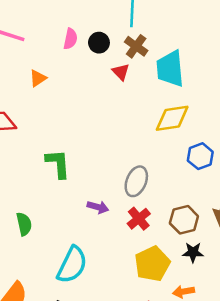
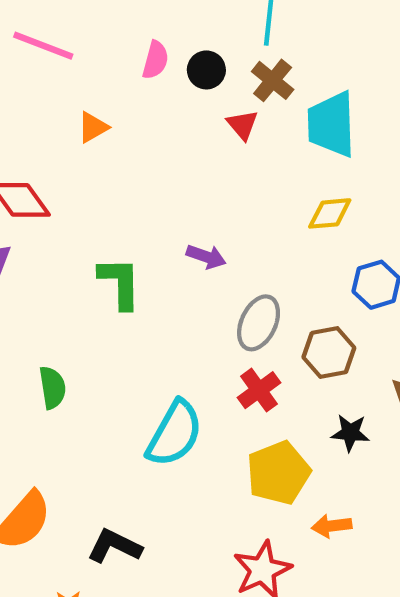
yellow diamond: (172, 118) -> (330, 213), size x0.7
purple arrow: (98, 207) -> (206, 257), moved
brown hexagon: (184, 220) -> (329, 352), moved
black star: (193, 252) -> (350, 433), moved
cyan semicircle: (72, 265) -> (174, 434), moved

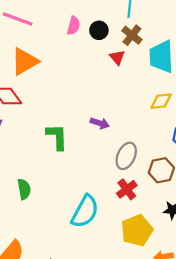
orange triangle: (93, 127) -> (25, 61), moved, size x1.8

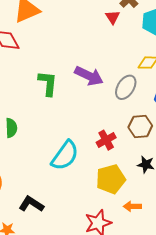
purple arrow: (100, 123) -> (89, 76), size x1.6
gray ellipse: (126, 156) -> (126, 87), moved

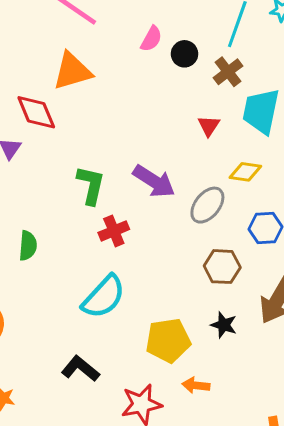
red triangle: (113, 17) -> (209, 126), moved
red cross: (106, 140) -> (114, 231), moved
black L-shape: (31, 204) -> (80, 369), moved

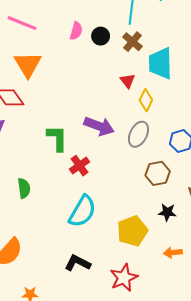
orange triangle: (72, 71) -> (28, 64), turned -32
yellow diamond: (245, 172) -> (146, 100), moved, turned -60
orange arrow: (196, 385) -> (173, 253), moved

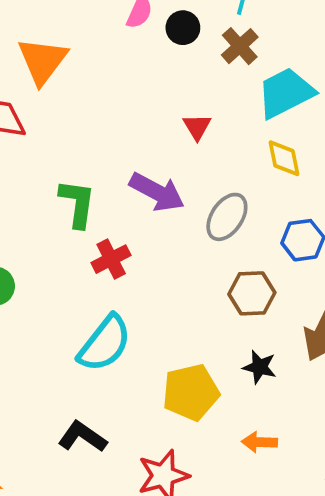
cyan trapezoid: (160, 63) -> (285, 93), turned 56
red triangle: (128, 81) -> (197, 127), moved
yellow diamond: (146, 100) -> (284, 158), moved, turned -45

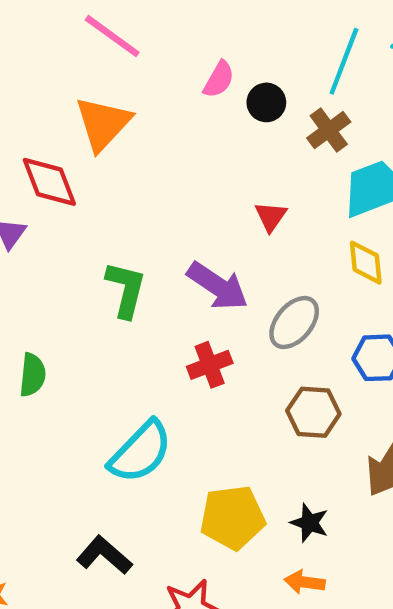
red cross: (111, 259) -> (210, 365), moved
black star: (260, 367) -> (309, 523), moved

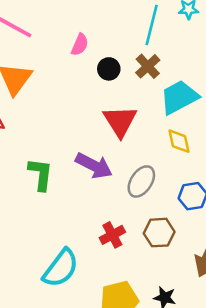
black circle: (266, 102) -> (109, 69), moved
red triangle: (271, 217) -> (120, 121), size x1.8
red cross: (210, 365) -> (112, 235), moved

